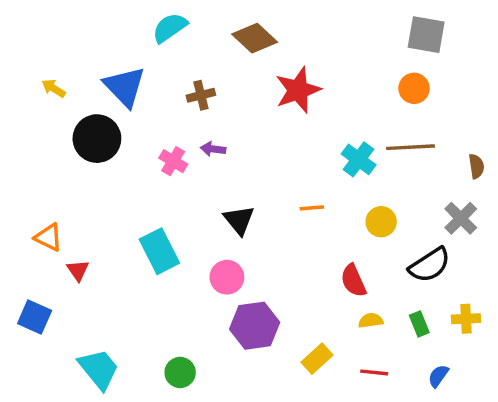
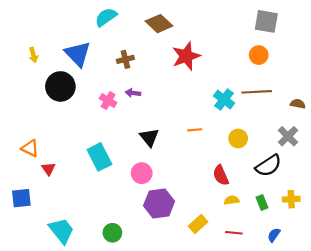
yellow arrow: (54, 88) -> (33, 55), turned -136
brown semicircle: (476, 166) -> (298, 104), turned -72
blue square: (35, 317) -> (21, 198), turned -30

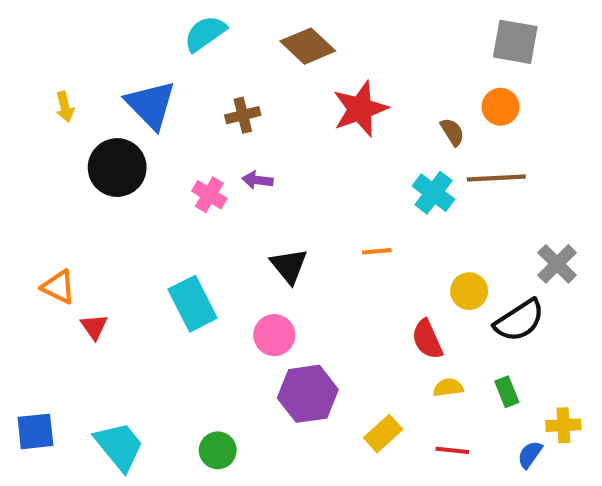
brown semicircle: (298, 104) -> (452, 132), moved, turned 48
yellow circle: (238, 138) -> (469, 291), moved
blue square: (21, 198) -> (35, 431), moved
yellow cross: (291, 199) -> (563, 425), moved

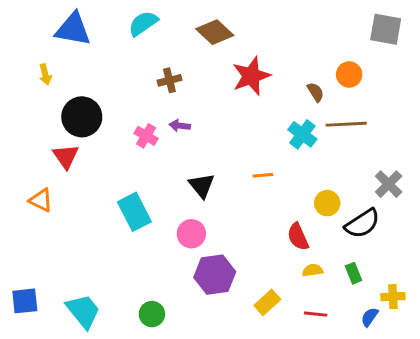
gray square: (515, 42) -> (386, 29), moved
blue triangle: (151, 105) -> (73, 29), moved, turned -36
red triangle: (94, 327) -> (66, 156), moved, size x1.4

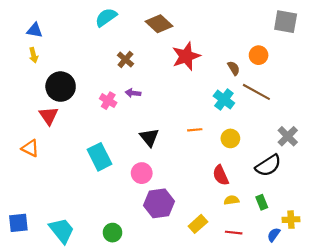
blue triangle: (73, 29) -> (35, 30), moved, size x0.6
brown cross: (169, 80) -> (125, 59), turned -35
brown line: (346, 124) -> (256, 92), turned 32
yellow circle: (327, 203) -> (230, 138), moved

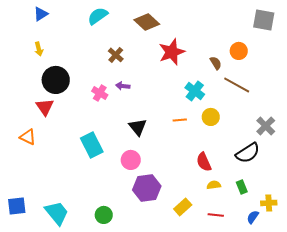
blue triangle: (35, 30) -> (41, 14), moved, turned -42
yellow arrow: (34, 55) -> (39, 49), moved
cyan cross: (224, 100) -> (195, 91), moved
yellow circle: (230, 138) -> (211, 117), moved

